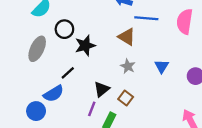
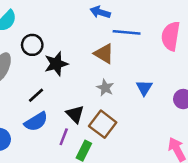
black triangle: (102, 89) -> (75, 114), turned -35
blue semicircle: (54, 94) -> (36, 122), moved
brown square: (126, 98) -> (103, 124), size x1.5

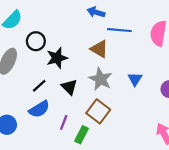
gray star: (105, 88) -> (100, 79), size x1.5
black triangle: (75, 114) -> (69, 87), moved

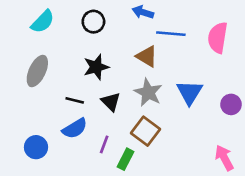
black circle: (36, 41) -> (93, 22), moved
blue triangle: (135, 79) -> (190, 92), size x1.5
black line: (39, 86) -> (75, 100), turned 56

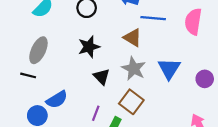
black line: (75, 100) -> (28, 75), moved
blue semicircle: (75, 128) -> (57, 100), moved

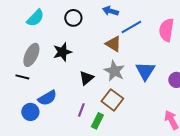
blue line: (153, 18) -> (131, 27), turned -35
black star: (89, 47) -> (62, 52), moved
black triangle: (102, 77) -> (86, 78), turned 35

